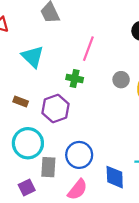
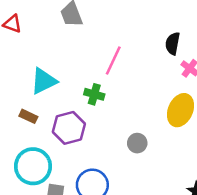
cyan triangle: (33, 57) -> (44, 81), moved, turned 45
gray circle: (121, 80) -> (137, 143), moved

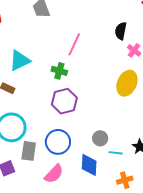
purple hexagon: (69, 128) -> (64, 101), moved
gray circle: (137, 143) -> (100, 138), moved

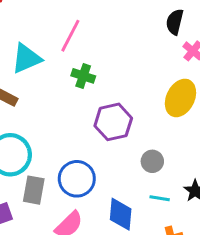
pink line: (74, 44) -> (70, 36), moved
purple hexagon: (64, 101) -> (113, 122), moved
gray circle: (100, 138) -> (152, 161), moved

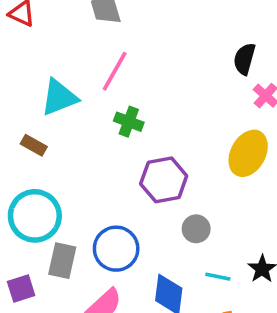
gray circle: (152, 161) -> (196, 229), moved

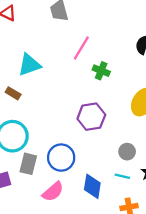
pink line: (115, 71) -> (81, 48), moved
green cross: (129, 122) -> (101, 71), moved
gray circle: (196, 229) -> (127, 152), moved

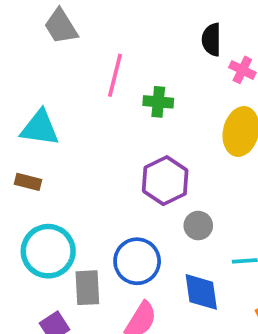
cyan triangle: (29, 65) -> (40, 128), turned 45
gray circle: (127, 152) -> (198, 226), moved

